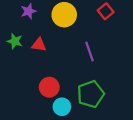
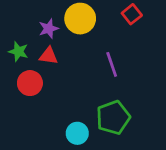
purple star: (29, 11) -> (49, 29), moved
red circle: (49, 87) -> (30, 83), moved

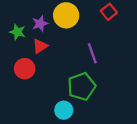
green star: (18, 52) -> (18, 32), moved
red triangle: (49, 56) -> (40, 46), turned -42
green pentagon: (113, 118) -> (82, 86), moved

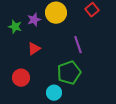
red triangle: (40, 46) -> (34, 49), moved
red circle: (25, 69) -> (21, 78), moved

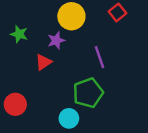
purple star: (34, 20) -> (56, 40), moved
red circle: (21, 78) -> (15, 104), moved

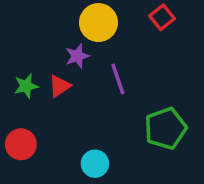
green star: (19, 34) -> (26, 86), moved, turned -30
purple line: (100, 57) -> (118, 79), moved
green pentagon: (88, 93) -> (166, 128), moved

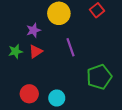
purple star: (77, 56) -> (33, 30), moved
red circle: (21, 144) -> (29, 94), moved

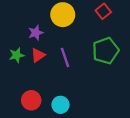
purple line: (71, 47) -> (65, 57), moved
green pentagon: (99, 77) -> (106, 51), moved

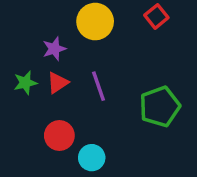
green pentagon: (106, 51) -> (160, 107), moved
red circle: (31, 100) -> (59, 136), moved

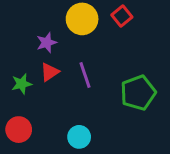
red square: (156, 16) -> (122, 16), moved
green star: (25, 83) -> (22, 84), moved
red circle: (59, 136) -> (19, 130), moved

